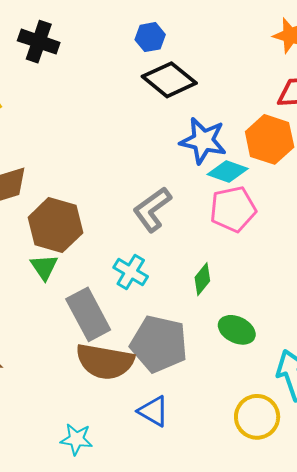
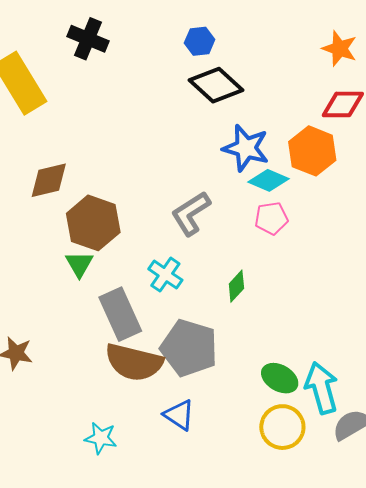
pink pentagon: (233, 209) -> (271, 218), size x0.7
green ellipse: (237, 330) -> (280, 378), moved

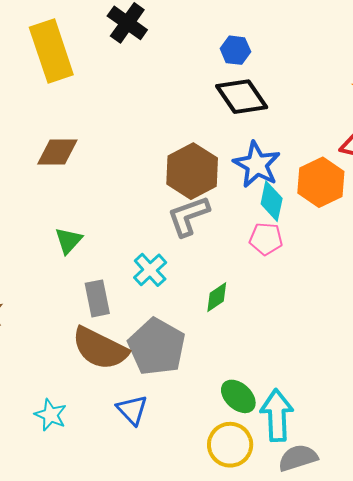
cyan diamond: (268, 180) -> (272, 201), turned 66
brown hexagon: (93, 223) -> (192, 171), moved
gray rectangle: (120, 314) -> (97, 298), size x0.7

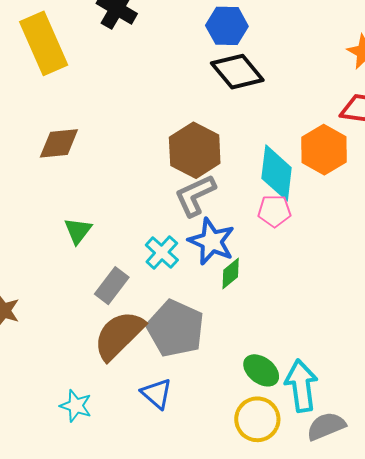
blue hexagon: (235, 50) -> (227, 26), size x1.4
blue star: (257, 165) -> (212, 241), moved
cyan diamond: (272, 201) -> (277, 173), size x1.4
gray rectangle: (97, 298) -> (112, 286), turned 54
brown semicircle: (100, 348) -> (119, 335), turned 114

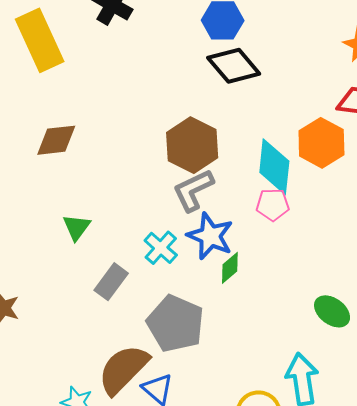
brown semicircle: (119, 335) -> (123, 369), moved
green ellipse: (261, 370) -> (332, 311), moved

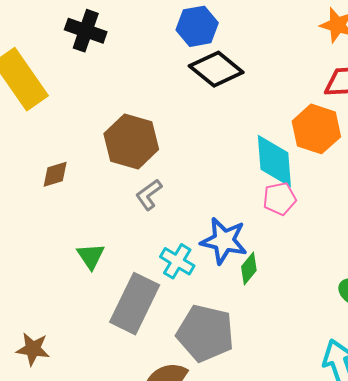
brown diamond: (56, 140) -> (55, 174), size x0.7
brown hexagon: (192, 145) -> (131, 141), moved
gray L-shape: (193, 190) -> (149, 195), moved, size x0.7
gray rectangle: (111, 282) -> (135, 304), size x1.6

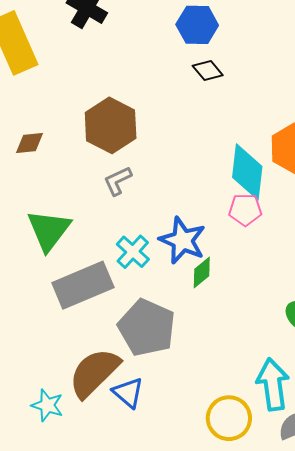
black diamond: (216, 69) -> (208, 71), size x0.6
green triangle: (91, 256) -> (49, 230), size x1.6
gray rectangle: (135, 304) -> (83, 285), turned 30

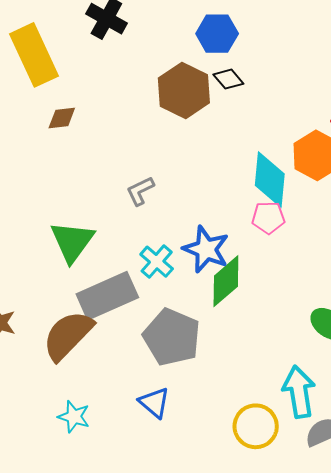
brown hexagon: (111, 125) -> (184, 90), moved
brown diamond: (30, 143) -> (62, 118), moved
green diamond: (202, 272) -> (226, 281), size x1.6
brown semicircle: (94, 373) -> (68, 335), moved

